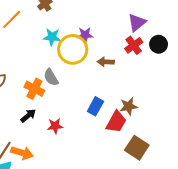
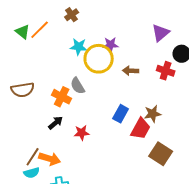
red cross: (134, 45) -> (166, 71), moved, turned -36

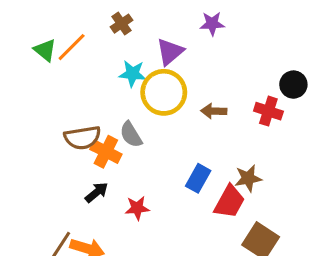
purple triangle: (161, 33) -> (170, 52), moved
purple star: (111, 45) -> (212, 24), moved
brown semicircle: (23, 90) -> (82, 138), moved

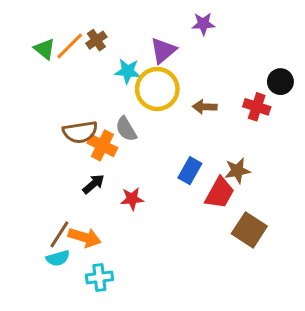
brown cross: (122, 24) -> (96, 40), moved

